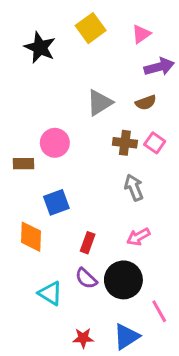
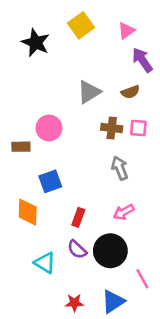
purple arrow: (159, 67) -> (142, 60), turned -110
pink square: (155, 143) -> (138, 128), turned -30

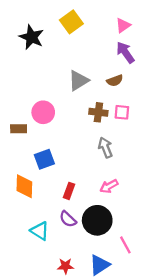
pink triangle: (126, 31) -> (123, 25), moved

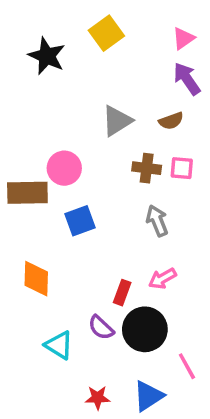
brown rectangle: (19, 129) -> (27, 193), size x1.6
blue square: (44, 159) -> (80, 221), moved
red rectangle: (69, 191) -> (122, 293), moved

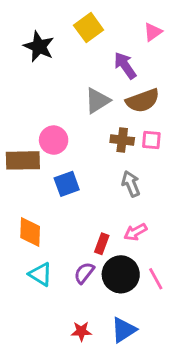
purple arrow: (187, 79) -> (125, 66), moved
brown semicircle: (171, 121) -> (143, 101), size x1.6
purple semicircle: (101, 328) -> (84, 273), turned 85
cyan triangle: (59, 345) -> (40, 274), moved
pink line: (187, 366) -> (156, 279), moved

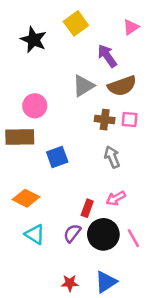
pink circle: (54, 140) -> (35, 106), moved
orange diamond: (30, 232) -> (26, 198), turned -65

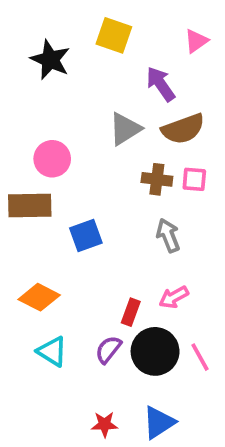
yellow square: (76, 23) -> (114, 35), turned -35

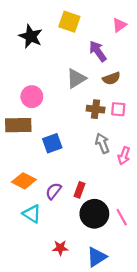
brown semicircle: (183, 129) -> (111, 78), size x0.7
pink arrow: (174, 297) -> (124, 156), moved, turned -42
purple semicircle: (108, 350) -> (53, 191), moved
red star: (105, 424) -> (60, 248), moved

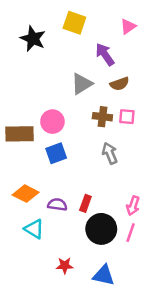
pink circle: (32, 97) -> (52, 122), moved
pink arrow: (124, 156) -> (133, 206), moved
purple semicircle: (53, 191) -> (57, 205), turned 60
pink line: (122, 217) -> (131, 233), turned 48
blue triangle: (97, 257) -> (104, 275), turned 45

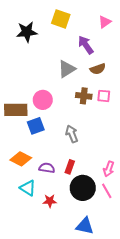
black star: (33, 39) -> (27, 32), turned -30
blue square: (56, 153) -> (36, 126), moved
gray arrow: (110, 153) -> (72, 134), moved
pink line: (131, 233) -> (107, 191), turned -49
red star: (65, 266) -> (50, 201), moved

